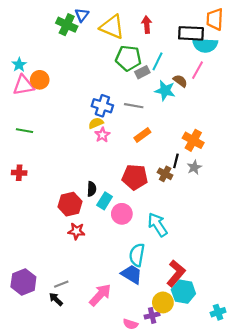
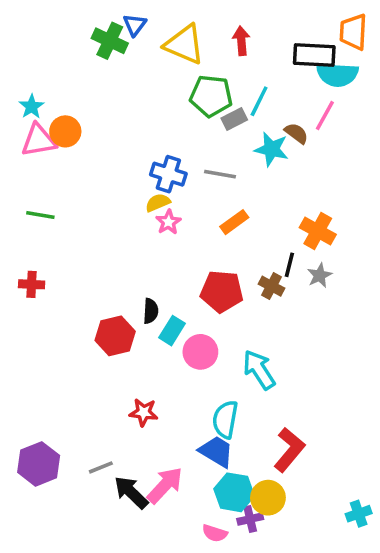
red star: (76, 231) -> (144, 412), moved
cyan hexagon: (183, 292) -> (234, 492), moved
black arrow: (56, 299) -> (131, 492), moved, size x1.5

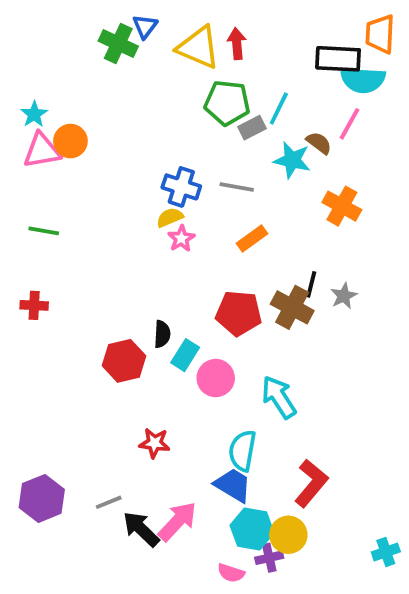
red arrow: (241, 41) -> (237, 44), moved
orange cross: (318, 231) -> (342, 206), moved
brown cross: (272, 286) -> (292, 307), size x1.5

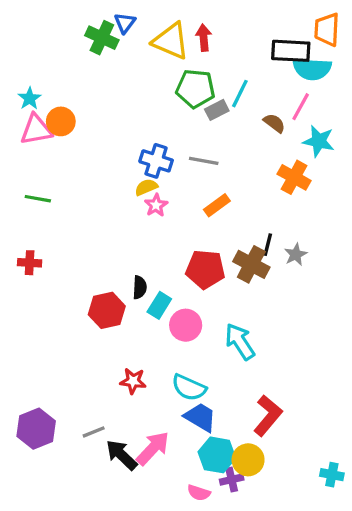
cyan star: (292, 160) -> (319, 141), moved
cyan semicircle: (242, 451) -> (189, 388), moved, turned -76
cyan cross: (386, 552) -> (332, 475), turned 30

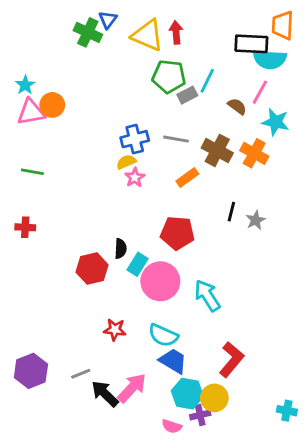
blue cross: (156, 161) -> (135, 139), turned -32
brown cross: (251, 264) -> (217, 150), moved
pink circle: (186, 325) -> (160, 281), size x1.4

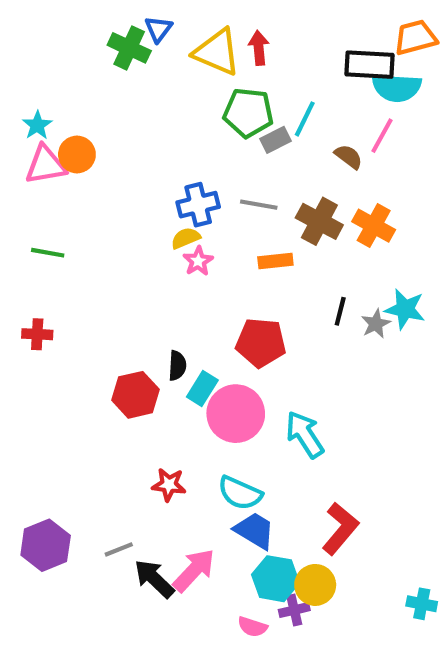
orange trapezoid: (283, 25) -> (415, 37), turned 72
cyan star: (276, 122) -> (405, 309), moved
orange rectangle: (187, 177) -> (275, 261), turned 30

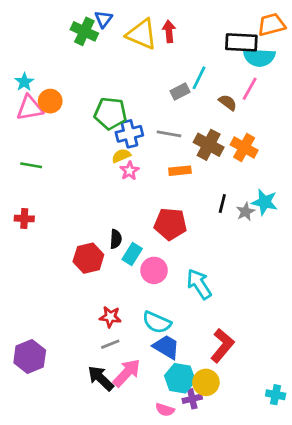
green pentagon: (248, 113) -> (110, 113), moved
pink circle: (236, 414) -> (154, 270), size x0.7
gray line: (119, 549) -> (110, 344), moved

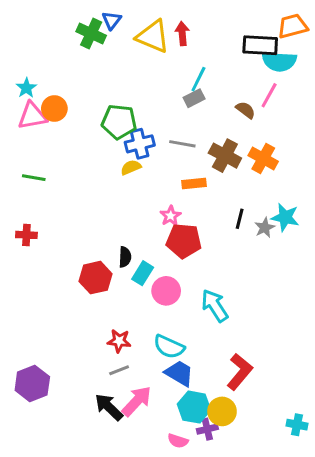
cyan line: (199, 78) -> (198, 79), moved
pink star: (129, 171) -> (171, 216), moved

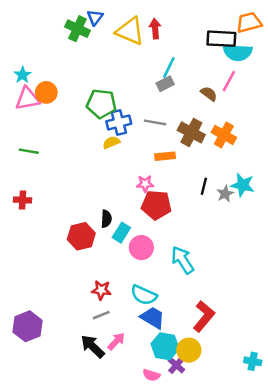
pink star: (171, 216) -> (145, 184), turned 30
pink arrow: (137, 401) -> (116, 341), size x0.7
purple cross: (207, 429) -> (176, 365), turned -36

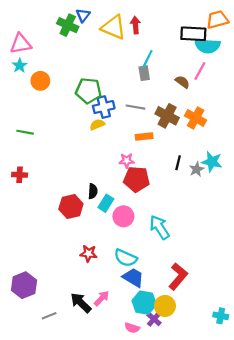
gray rectangle: (165, 84) -> (144, 73), turned -72
pink triangle: (28, 99) -> (21, 44), moved
gray line: (101, 315) -> (49, 316), moved

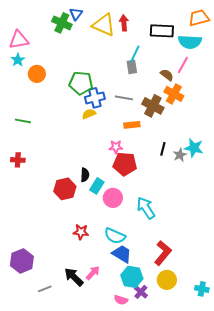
black rectangle: (193, 34) -> (162, 31), moved
orange cross: (196, 118) -> (174, 94), moved
yellow circle: (165, 306) -> (167, 280), moved

